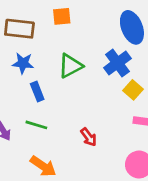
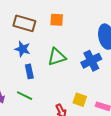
yellow square: (133, 90) -> (80, 100), moved, turned -32

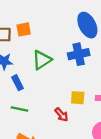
orange square: (57, 20) -> (24, 29), moved
blue cross: (91, 61) -> (79, 54), turned 30

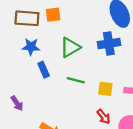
green line: (19, 109) -> (76, 80), moved
red arrow: (61, 115) -> (104, 117), moved

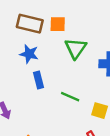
green triangle: (70, 47) -> (76, 48), moved, turned -35

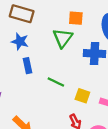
orange square: (58, 24) -> (76, 18), moved

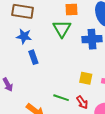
green line: (56, 82) -> (61, 98), moved

